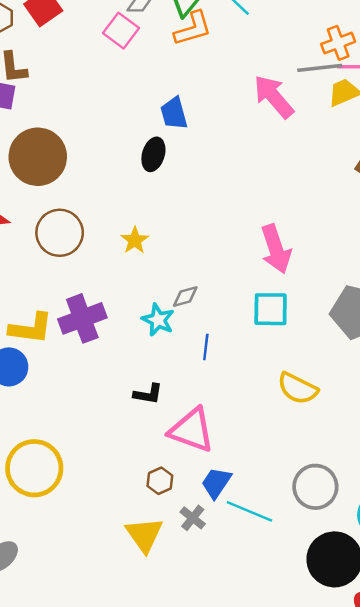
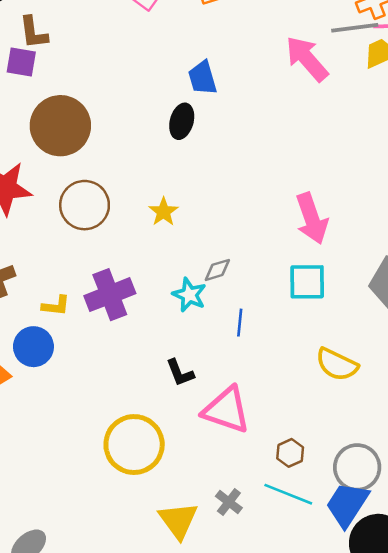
yellow L-shape: (31, 328) -> (56, 306), size x0.6
black L-shape: (148, 394) -> (180, 373), turned 60
yellow circle: (34, 468) -> (134, 445), moved
brown hexagon: (160, 481) -> (290, 453), moved
blue trapezoid: (216, 483) -> (347, 504), moved, size x1.4

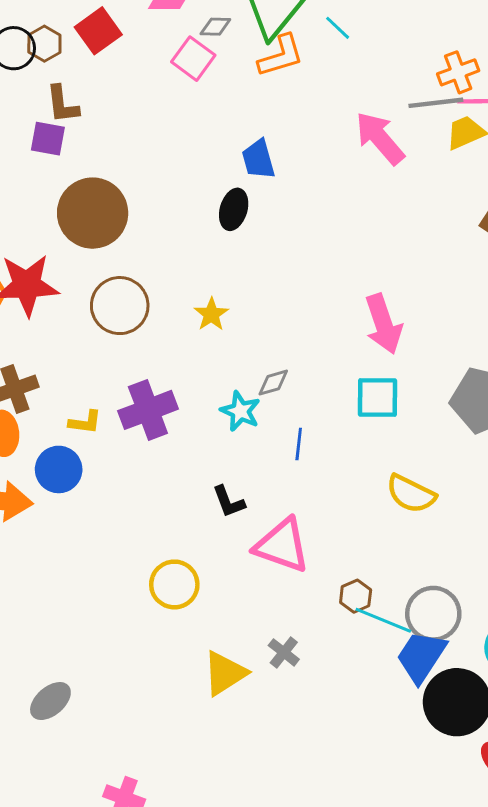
yellow circle: (134, 445) -> (174, 584), size x0.7
cyan line: (288, 494) -> (383, 620), moved
yellow triangle: (178, 520) -> (225, 673), turned 33

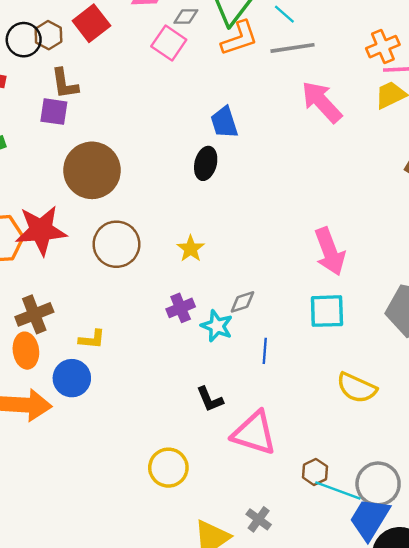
gray line: (436, 103) -> (293, 48), moved
purple cross: (148, 410) -> (181, 308), moved, size x0.6

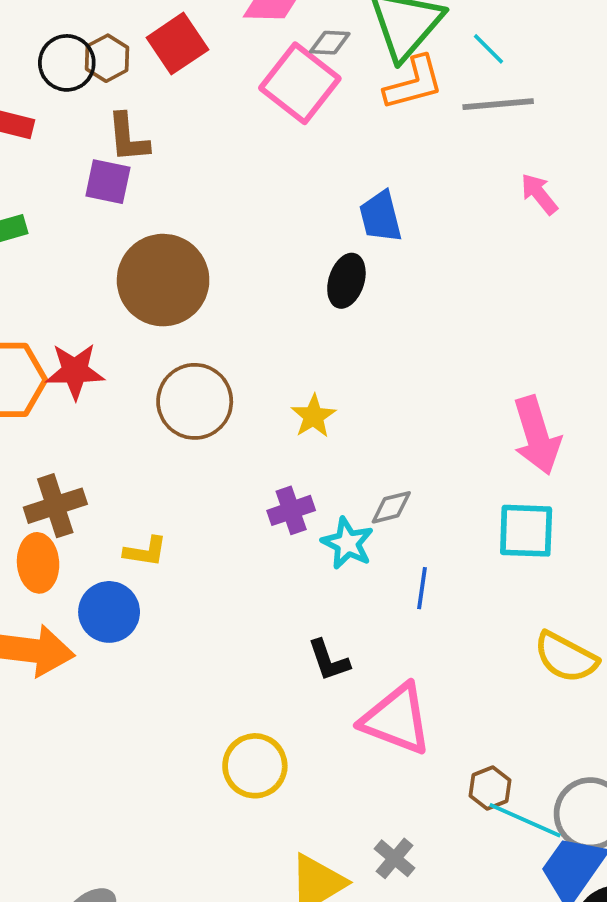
pink square: (169, 43) -> (300, 83), size x1.4
pink arrow: (322, 102) -> (539, 194), size x0.6
red star: (41, 230) -> (75, 371), size x0.7

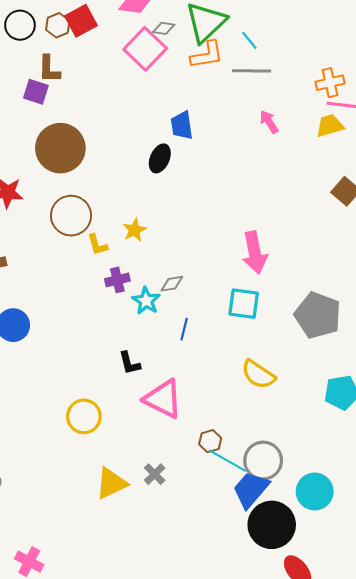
brown hexagon: (107, 58) -> (58, 25), moved
yellow L-shape: (145, 552) -> (97, 245), moved, turned 60

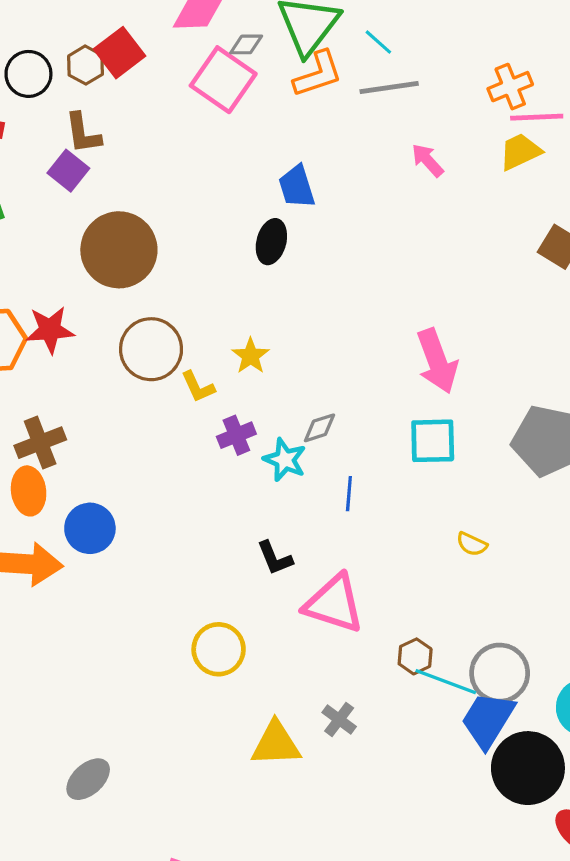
purple square: (36, 92) -> (68, 171), turned 30
yellow semicircle: (258, 374) -> (472, 544), size x0.6
yellow triangle: (111, 483) -> (276, 744), turned 32

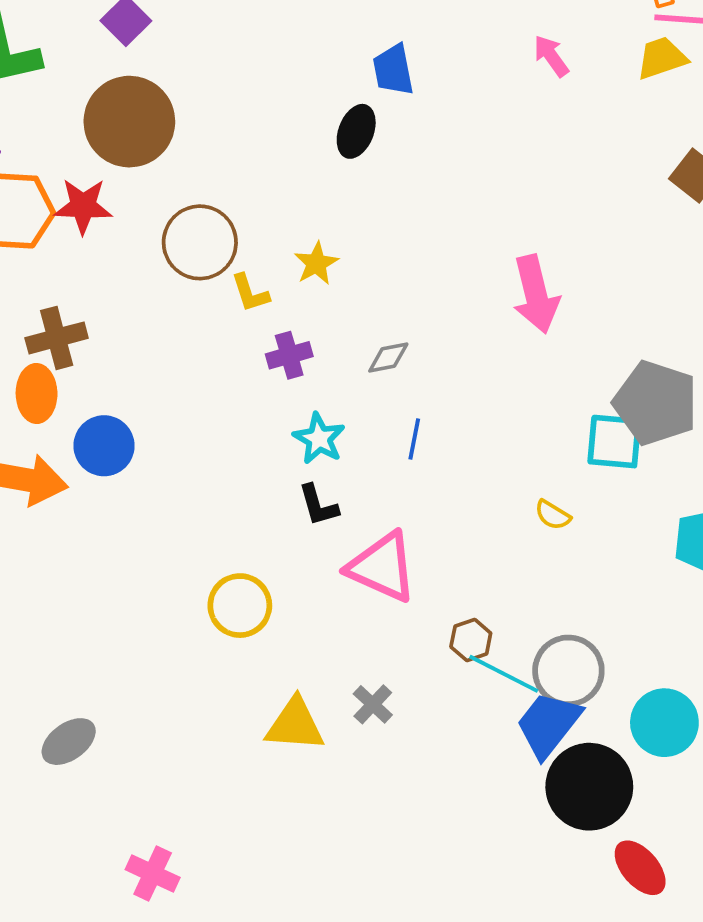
brown circle: (119, 250) -> (129, 122), moved
cyan square: (433, 441) -> (614, 442), moved
cyan star: (285, 460) -> (319, 439), moved

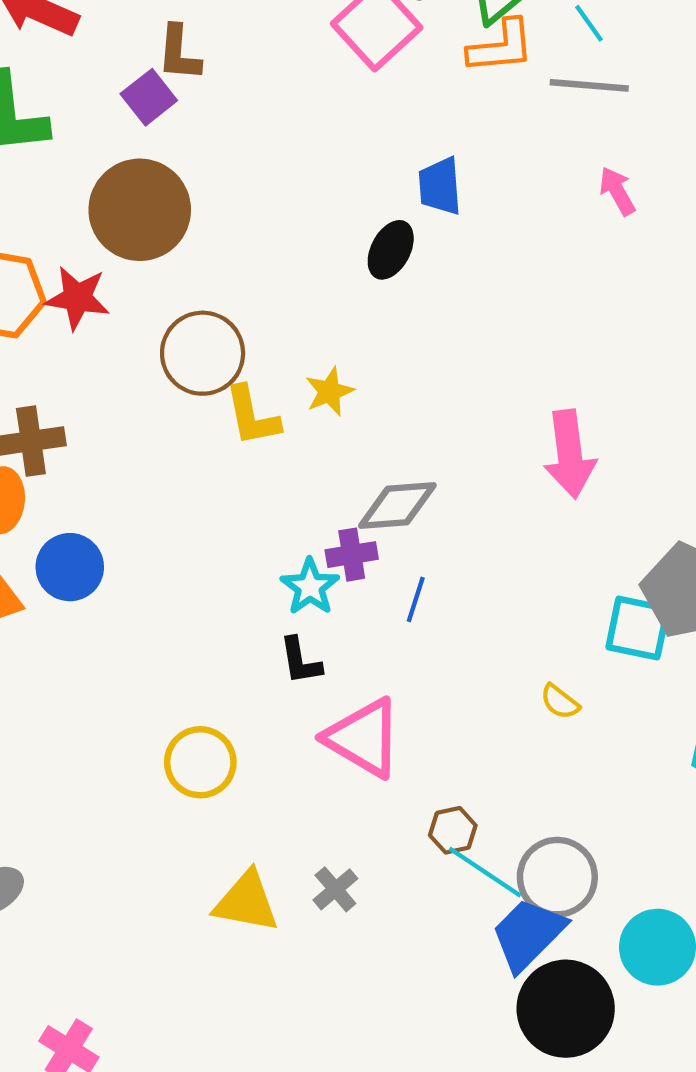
yellow L-shape: (250, 293) -> (252, 416), size x1.4
purple cross: (289, 355) -> (352, 555), moved
gray diamond: (388, 358) -> (397, 506), size x1.6

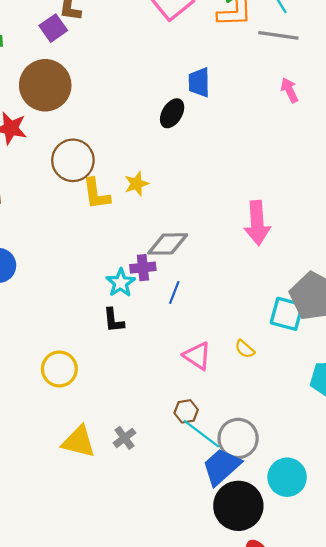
pink triangle: (363, 738) -> (197, 356), moved, size x0.7

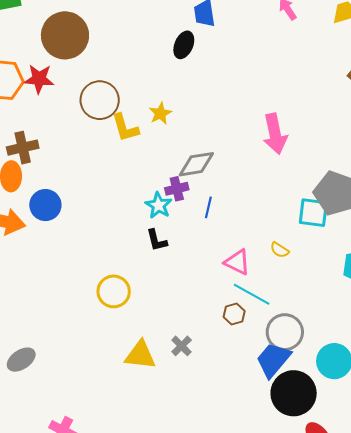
cyan line: (201, 434) -> (252, 294), moved

